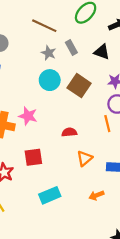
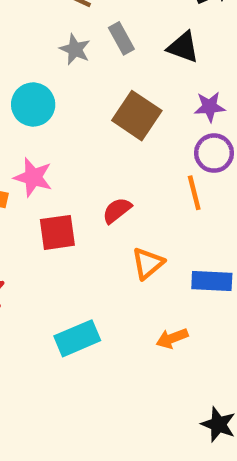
cyan circle: (50, 80) -> (33, 104), moved
red semicircle: (69, 132) -> (117, 210), turned -32
red square: (33, 157) -> (57, 232), moved

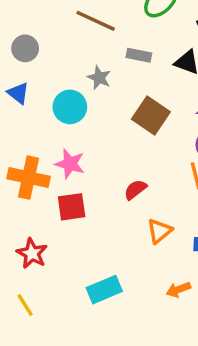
gray rectangle: (121, 38) -> (139, 55), turned -50
gray star: (75, 49) -> (99, 78), moved
red square: (57, 232) -> (72, 207), moved

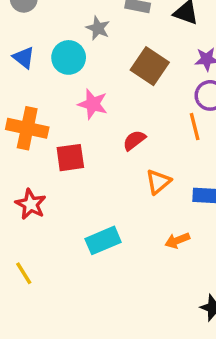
blue triangle: (18, 93) -> (24, 57), moved
pink star: (70, 164) -> (93, 104), moved
yellow line: (25, 305) -> (24, 273), moved

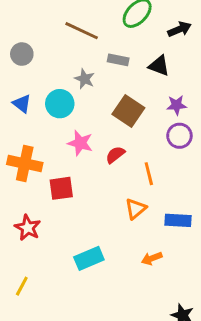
orange line: (195, 127) -> (149, 174), moved
red semicircle: (134, 140) -> (115, 155), moved
yellow line: (24, 273) -> (22, 286), turned 60

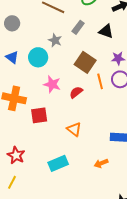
gray rectangle: (118, 60) -> (78, 27), turned -64
orange line: (149, 174) -> (100, 81), moved
orange triangle: (136, 209) -> (74, 129), moved, turned -42
red star: (28, 228) -> (16, 155), moved

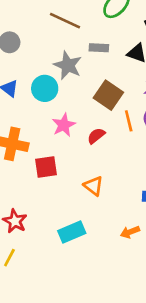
gray rectangle: (78, 27) -> (99, 48), turned 56
gray star: (55, 40) -> (68, 65), size x1.5
pink star: (52, 84) -> (64, 125), turned 30

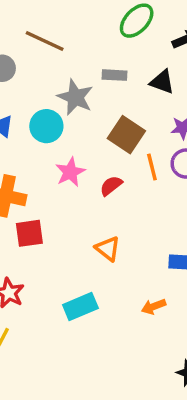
brown line: (65, 21) -> (45, 41), moved
red square: (46, 167) -> (29, 233), moved

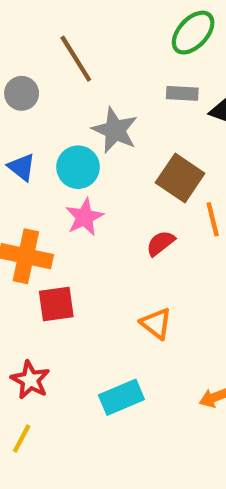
brown line: (45, 41) -> (76, 59), turned 33
gray rectangle: (114, 75) -> (182, 93), moved
pink star: (70, 172) -> (85, 217), moved

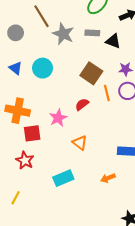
gray star: (115, 130) -> (63, 34), moved
pink star: (85, 217) -> (58, 118), moved
red star: (30, 380) -> (25, 160), moved

